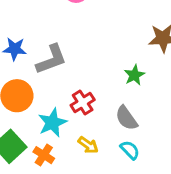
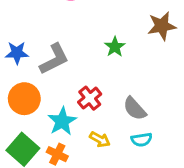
green star: (134, 75) -> (115, 47), moved
cyan semicircle: (130, 150) -> (142, 140), turned 132

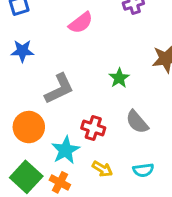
blue star: (17, 53) -> (22, 51), moved
red cross: (90, 98) -> (93, 128), turned -35
gray semicircle: (135, 109) -> (137, 122), moved

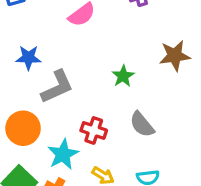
blue star: (22, 51) -> (28, 58), moved

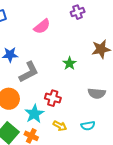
gray semicircle: (142, 124) -> (97, 93), moved, turned -42

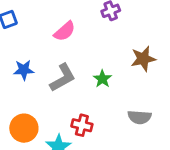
gray L-shape: (29, 72) -> (63, 78), moved

